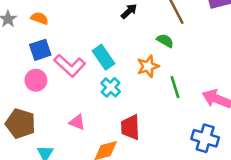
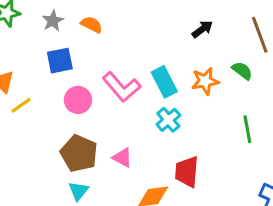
blue square: (40, 50) -> (60, 61), moved
orange star: (148, 66) -> (205, 81), moved
brown pentagon: (20, 123) -> (79, 153), moved

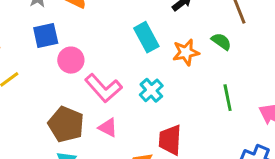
cyan rectangle: (164, 82) -> (146, 37), moved
pink L-shape: (121, 87) -> (103, 88), moved
pink circle: (78, 100) -> (71, 60), moved

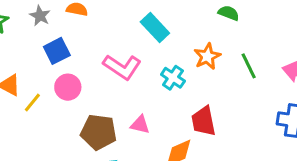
orange star: (186, 52) -> (207, 56), moved
pink circle: (71, 60) -> (68, 87), moved
pink L-shape: (103, 88) -> (122, 67), moved

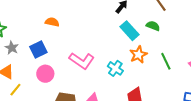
gray star: (40, 16) -> (12, 48), moved
cyan rectangle: (155, 28) -> (130, 31), moved
yellow line: (32, 102) -> (15, 90), moved

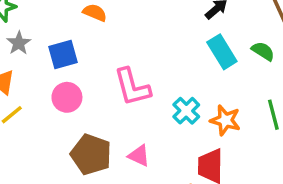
orange star: (138, 55) -> (225, 120), moved, turned 30
pink L-shape: (82, 61) -> (132, 87), turned 30

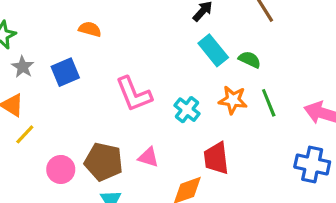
green semicircle: (263, 51) -> (250, 60), moved
pink circle: (67, 97) -> (61, 169), moved
orange star: (225, 120) -> (233, 100), moved

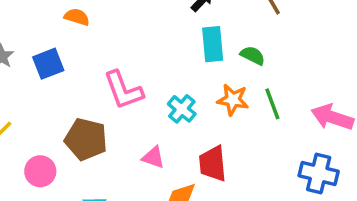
cyan rectangle: (213, 50) -> (213, 44), turned 32
pink triangle: (148, 157) -> (153, 157), moved
brown pentagon: (104, 162) -> (86, 139), moved

